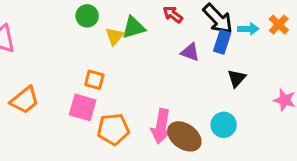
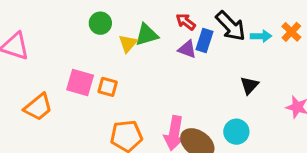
blue rectangle: (222, 42) -> (205, 41), moved
purple triangle: (190, 52) -> (187, 49), moved
pink square: (83, 107) -> (80, 82), moved

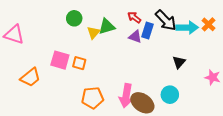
cyan arrow: (261, 36) -> (187, 27), size x1.5

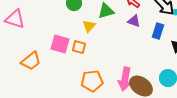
blue rectangle: (147, 31) -> (158, 31), moved
yellow triangle: (94, 33) -> (89, 26), moved

